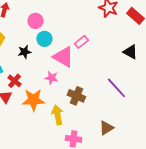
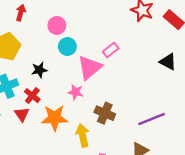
black star: (24, 52) -> (39, 70), moved
pink triangle: (63, 57) -> (90, 68), turned 50
purple line: (116, 88) -> (152, 119), moved, turned -70

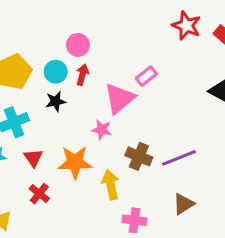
red arrow: (21, 13) -> (82, 75), moved
cyan circle: (67, 47) -> (56, 72), moved
red cross: (32, 96) -> (39, 194), moved
purple line: (152, 119) -> (179, 158), moved

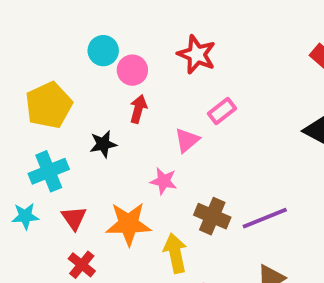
red star: (186, 26) -> (197, 55), moved
cyan circle: (56, 72) -> (103, 51), moved
pink triangle: (120, 98) -> (187, 140), size x0.6

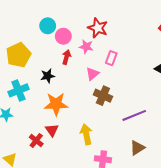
pink rectangle: (222, 111) -> (111, 58), turned -32
pink star: (164, 181) -> (86, 47), moved
brown cross: (212, 216) -> (103, 96), moved
red triangle: (74, 218) -> (52, 130), moved
orange star: (129, 224) -> (56, 104), moved

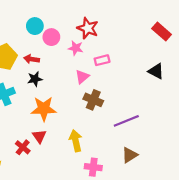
red arrow: (66, 57) -> (32, 59), moved, turned -96
pink rectangle: (111, 58) -> (102, 60), turned 56

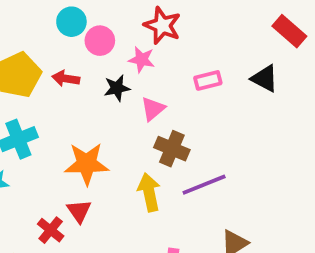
pink rectangle: (102, 60) -> (208, 80), moved
black triangle: (156, 71) -> (265, 79), moved
black star: (35, 79) -> (117, 88), moved
purple line: (126, 121) -> (204, 185), moved
yellow arrow: (76, 141) -> (149, 192), moved

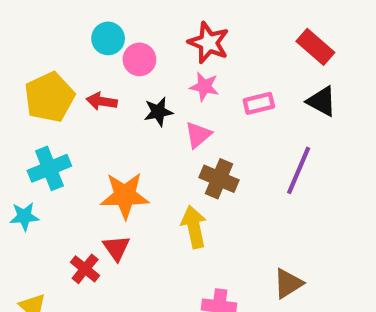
red rectangle: (289, 31) -> (315, 47), moved
pink star: (142, 60) -> (204, 87), moved
purple line: (204, 185) -> (299, 170), moved, turned -45

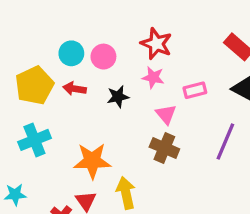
cyan circle: (108, 38) -> (71, 53), moved
pink triangle: (198, 135) -> (166, 114), moved, turned -30
cyan star: (24, 216) -> (15, 195), moved
yellow arrow: (194, 227) -> (126, 193), moved

